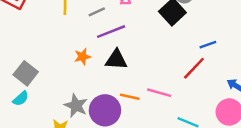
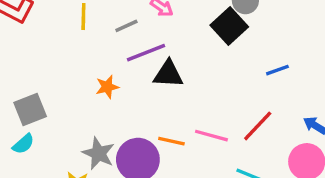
black triangle: (116, 60) -> (168, 74), moved
red line: (194, 68) -> (258, 126), moved
gray square: (26, 73) -> (30, 110), turned 30

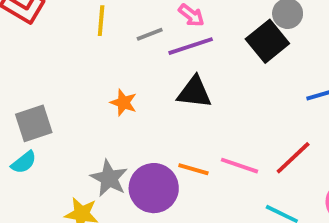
purple line: (146, 53) -> (191, 46), moved
orange star: (107, 87) -> (123, 103), turned 30

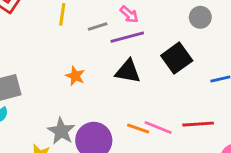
black square: (267, 41) -> (177, 58), moved
red line: (293, 158) -> (198, 124), turned 36
orange line: (193, 169) -> (138, 128), moved

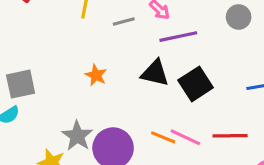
purple line: (127, 37) -> (178, 37), moved
black square: (177, 58) -> (196, 84), moved

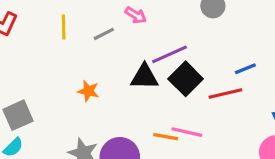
purple line: (178, 37) -> (170, 54), moved
red line: (230, 136) -> (225, 94), moved

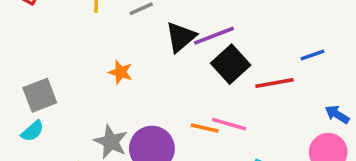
blue line: (245, 69) -> (312, 55), moved
black triangle: (144, 77) -> (181, 37), moved, turned -44

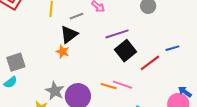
black triangle: (181, 37) -> (69, 34), moved
red line: (275, 83) -> (150, 63), turned -30
blue arrow: (337, 114) -> (185, 92), moved

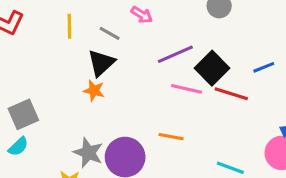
gray line: (76, 16) -> (110, 33), turned 56
black square: (126, 51) -> (212, 68), moved
red line: (150, 63) -> (231, 94), turned 60
pink line: (123, 85) -> (187, 89), moved

